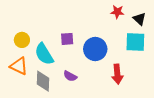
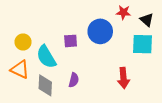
blue circle: (95, 49) -> (100, 31), moved
purple semicircle: (70, 76) -> (74, 80), turned -104

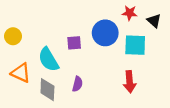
yellow circle: (23, 42) -> (13, 36), moved
cyan square: (143, 44) -> (135, 45), moved

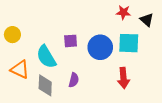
blue circle: (105, 33) -> (100, 47), moved

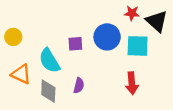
black triangle: (147, 20) -> (157, 21), size x1.5
blue circle: (100, 47) -> (107, 37), moved

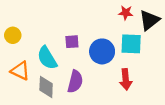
black triangle: (157, 21) -> (149, 20), turned 40
blue circle: (107, 37) -> (102, 51), moved
purple semicircle: (79, 86) -> (75, 82), size x1.5

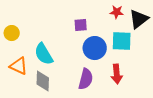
purple square: (72, 42) -> (81, 25), moved
purple semicircle: (75, 82) -> (86, 79), moved

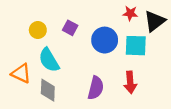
purple square: (81, 25) -> (70, 28), moved, turned 32
yellow circle: (12, 33) -> (38, 30), moved
blue circle: (95, 48) -> (105, 40), moved

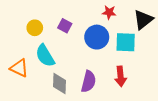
red star: (130, 13) -> (109, 12), moved
gray diamond: (48, 90) -> (60, 84), moved

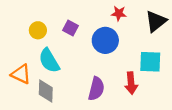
cyan square: (126, 42) -> (150, 62), moved
gray diamond: (60, 84) -> (46, 91), moved

